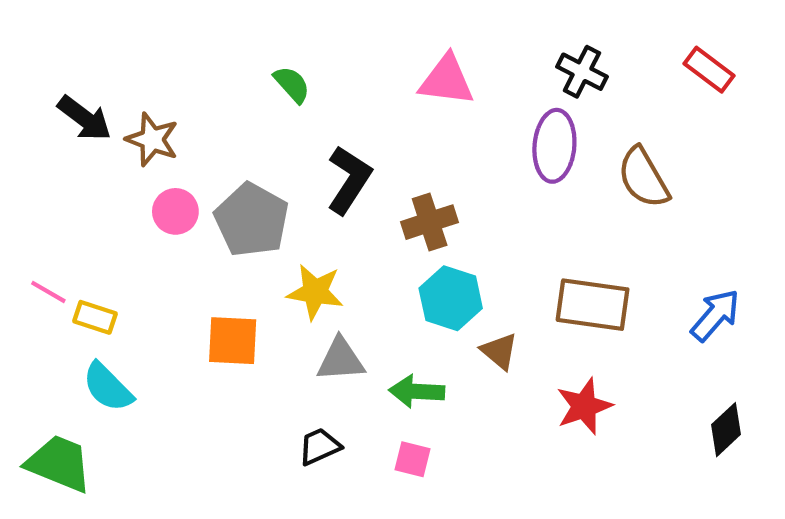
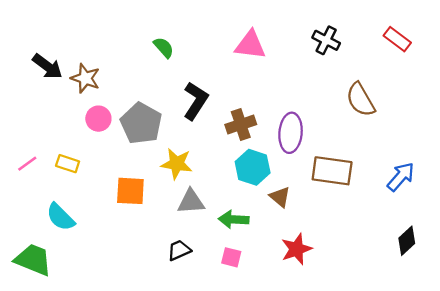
purple ellipse: (554, 146) -> (291, 133), moved
pink line: (48, 292) -> (27, 164), turned -66
yellow rectangle: (95, 317) -> (68, 164), moved
red star: (584, 406) -> (296, 249), moved

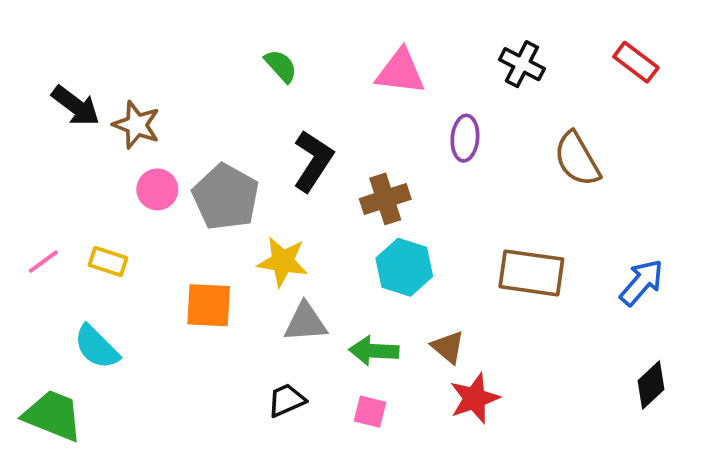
green semicircle: (164, 47) -> (281, 66), moved
purple ellipse: (291, 133) -> (465, 138), moved, size x0.7
brown triangle: (280, 197) -> (448, 347), moved

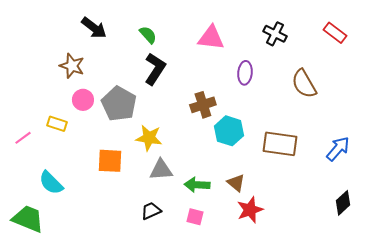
black arrow: (76, 106) -> (94, 28), moved
black L-shape: (313, 161) -> (155, 69), moved
yellow rectangle: (108, 262) -> (57, 124), moved
cyan hexagon: (404, 267) -> (229, 131), moved

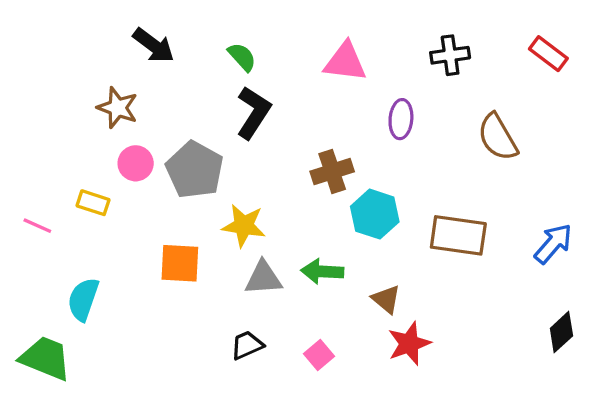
black cross: (275, 34) -> (450, 55), turned -35
pink line: (23, 138) -> (37, 226), turned 60
cyan semicircle: (51, 183) -> (83, 299), turned 64
green arrow: (197, 185) -> (322, 271), moved
pink square: (195, 217) -> (319, 355), turned 36

